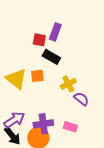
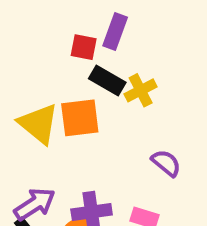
orange square: (37, 76) -> (80, 118), size x1.5
yellow cross: (68, 84) -> (141, 90), moved

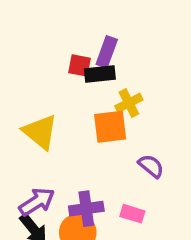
black rectangle: (107, 81) -> (100, 74), moved, turned -36
orange square: (80, 118) -> (110, 127), moved

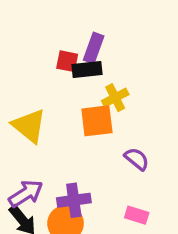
pink rectangle: (132, 214) -> (137, 215), moved

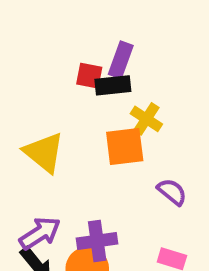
yellow cross: (115, 98) -> (146, 119), turned -30

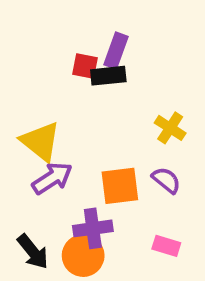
yellow cross: (146, 119) -> (170, 128), moved
orange square: (125, 147) -> (120, 186), moved
purple arrow: (40, 233) -> (52, 178), moved

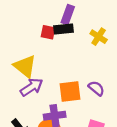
red square: (85, 66) -> (48, 32), moved
yellow cross: (170, 128) -> (99, 37), moved

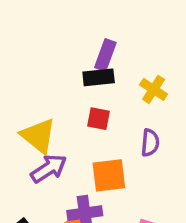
red square: (48, 32) -> (99, 119), moved
purple semicircle: (96, 88) -> (150, 143), moved, turned 56

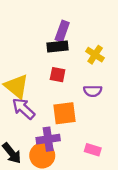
purple semicircle: (150, 143) -> (93, 91), turned 84
purple arrow: (49, 168) -> (23, 109), turned -105

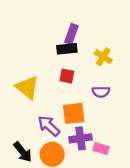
purple arrow: (23, 109) -> (49, 126), moved
purple cross: (48, 139) -> (81, 138), moved

